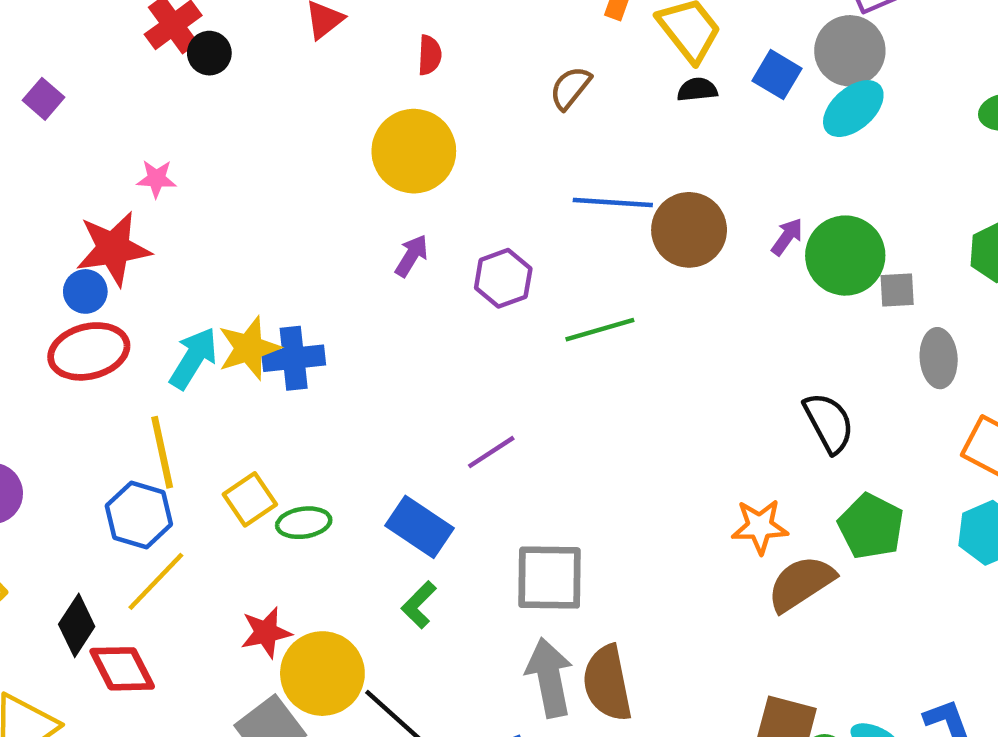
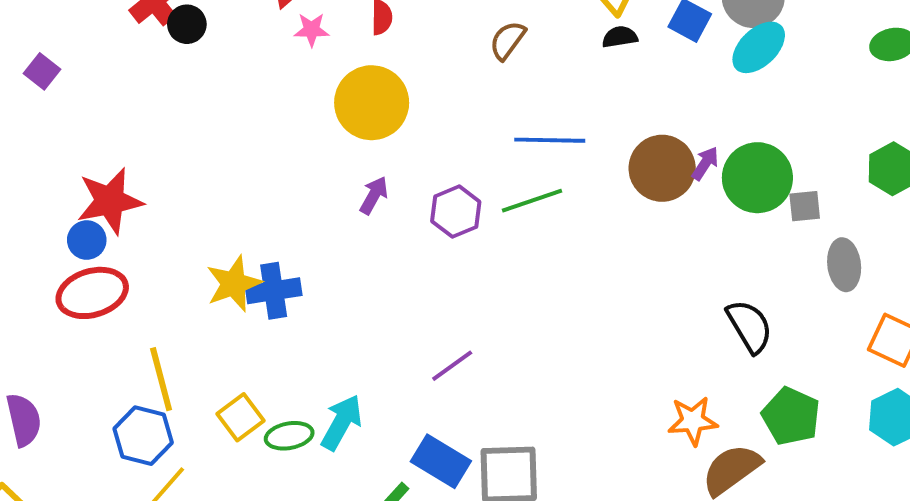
pink star: (156, 179) -> (312, 30), moved
brown circle: (689, 230) -> (662, 168), moved
green line: (600, 330) -> (532, 201), moved
cyan arrow: (193, 358) -> (342, 422), moved
blue rectangle: (419, 527) -> (441, 461), moved

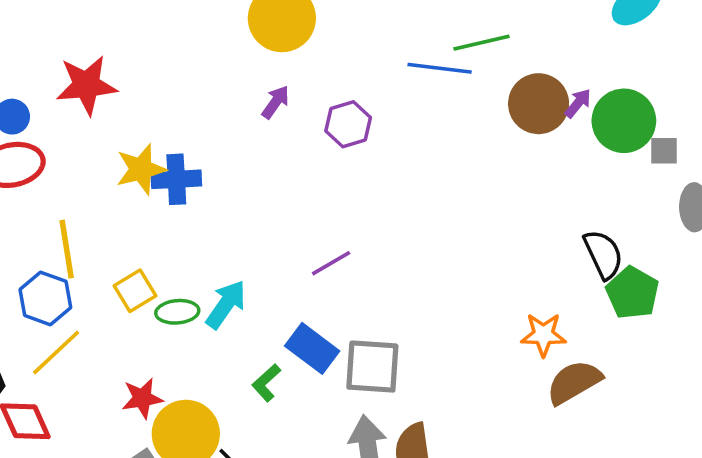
red star: (110, 201) -> (86, 85), moved
green line: (532, 201) -> (482, 43), moved
green pentagon: (791, 416) -> (632, 293), moved

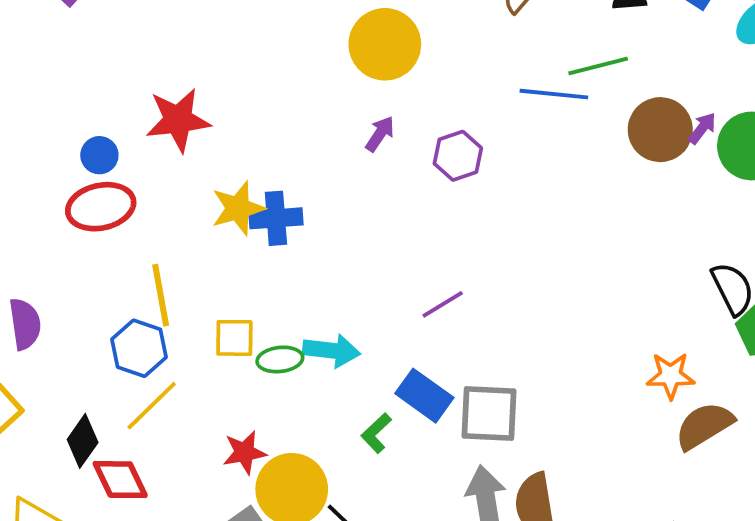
yellow square: (135, 291) -> (234, 338), turned 33
cyan arrow: (226, 304) -> (332, 351), turned 63

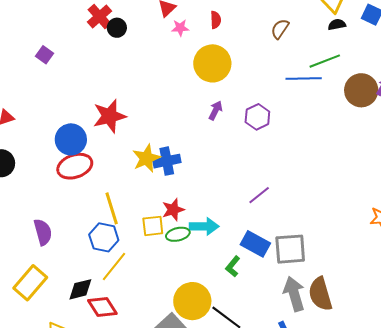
blue circle: (99, 155) -> (71, 139), size x1.6
black diamond: (83, 441) -> (80, 289), turned 48
red star: (244, 452) -> (173, 210), moved

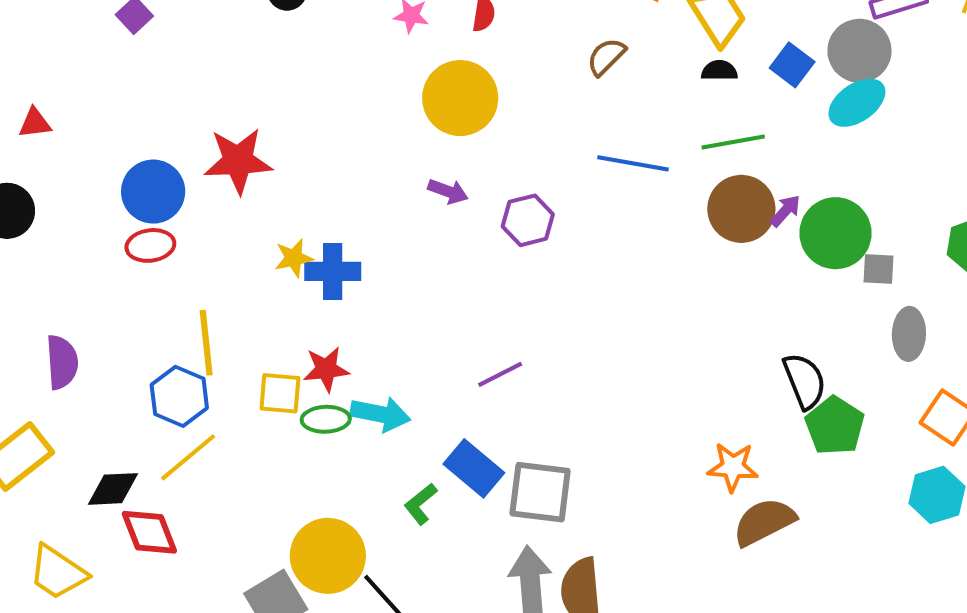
green line: (325, 61) -> (733, 142), moved
purple arrow: (216, 110) -> (448, 191), turned 72
yellow star: (146, 158) -> (294, 258), size x0.7
red ellipse: (75, 166) -> (150, 245), size x0.7

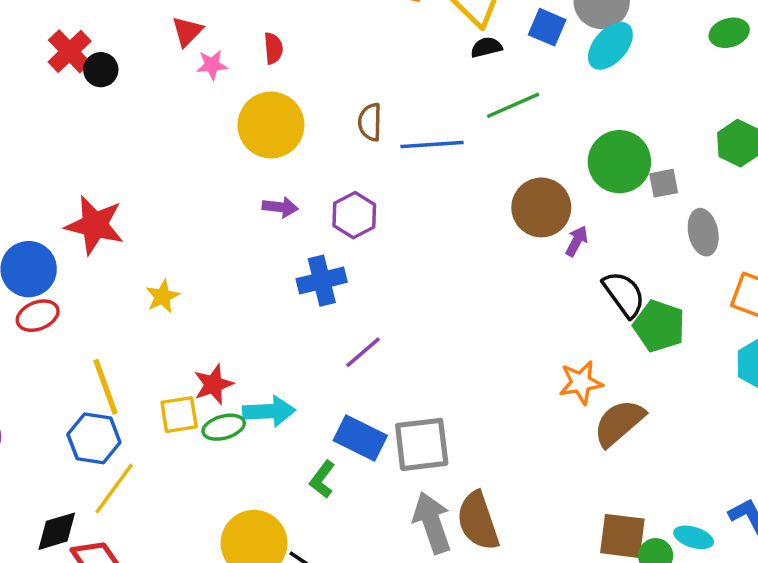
brown semicircle: (606, 57) -> (370, 122), moved, turned -30
red star: (238, 161) -> (95, 225), turned 30
brown circle: (741, 209) -> (541, 207), moved
purple arrow: (785, 211) -> (577, 241), moved
blue cross: (333, 271) -> (322, 281), moved

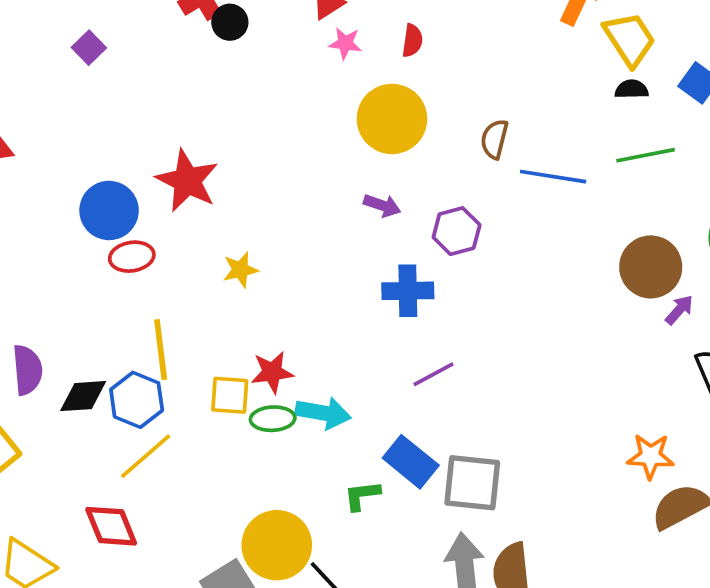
red ellipse: (38, 316) -> (132, 257), moved
green L-shape: (322, 479) -> (362, 495), turned 33
black diamond: (57, 531) -> (83, 396), moved

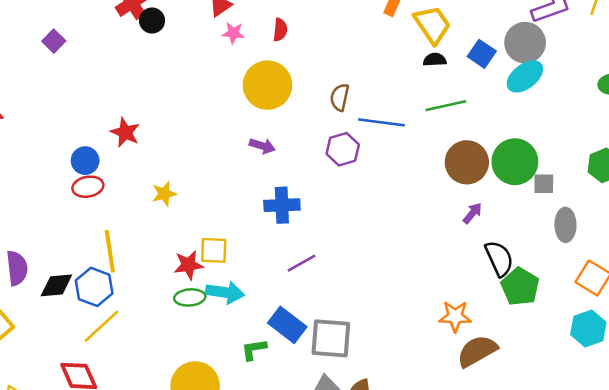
red star: (187, 181) -> (125, 132), size x0.7
blue circle: (109, 210) -> (85, 161), moved, size x0.7
purple hexagon: (457, 231) -> (343, 149), moved
brown circle: (651, 267) -> (467, 162), moved
yellow square: (230, 395) -> (214, 250), moved

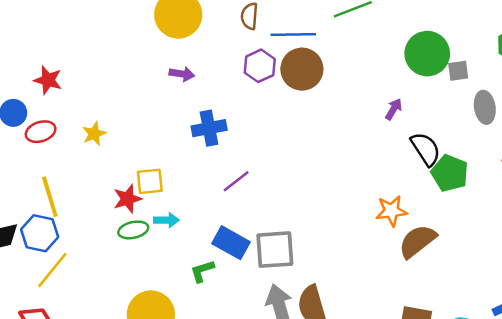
brown circle: (467, 162) -> (302, 69), moved
red ellipse: (88, 187) -> (41, 132), moved
cyan arrow: (225, 292) -> (166, 220), size x0.7

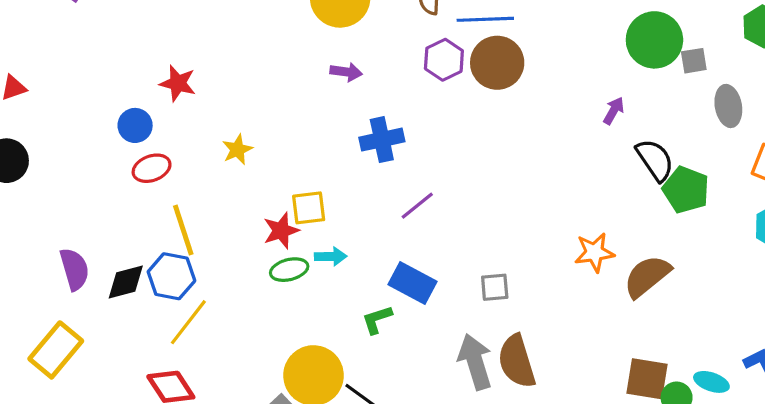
red ellipse: (41, 132) -> (152, 168), moved
orange star: (391, 211) -> (594, 252), moved
gray square: (275, 250) -> (495, 287), moved, size x0.6

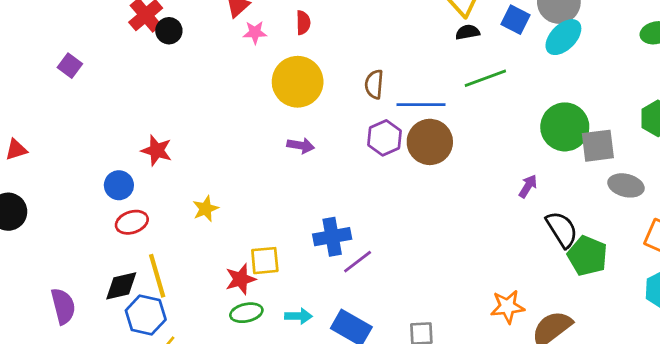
gray square: (694, 61) -> (598, 146), size x1.5
gray ellipse: (728, 106) -> (626, 185), turned -68
blue cross: (382, 140) -> (332, 237), moved
cyan arrow: (331, 256) -> (298, 316), moved
black diamond: (126, 282) -> (121, 286), moved

